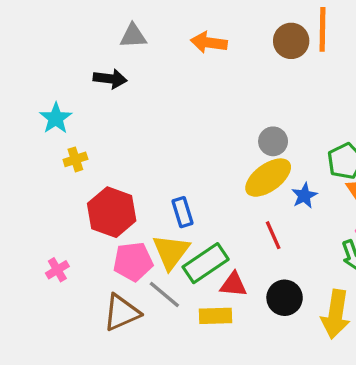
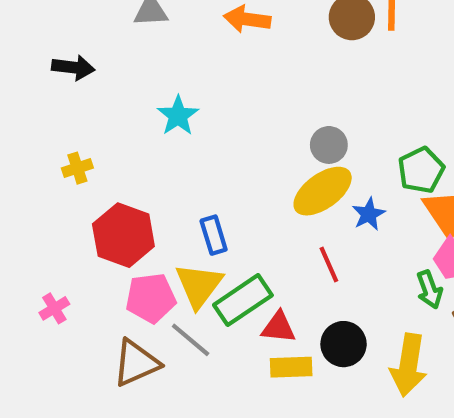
black arrow: (110, 79) -> (73, 67), moved
cyan star: (56, 118) -> (178, 116), moved
yellow rectangle: (215, 316) -> (291, 367), moved

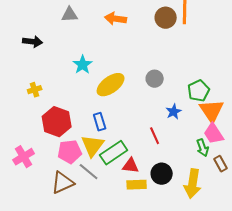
yellow ellipse: (323, 191) -> (111, 85), moved
pink cross: (54, 308) -> (24, 157), size x1.5

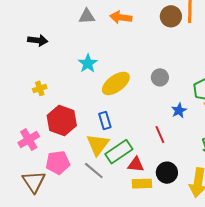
gray triangle: (70, 15) -> (87, 16), moved
pink pentagon: (70, 152) -> (58, 163), moved
pink cross: (24, 157) -> (29, 140), moved
brown triangle: (63, 183) -> (34, 182), moved, turned -40

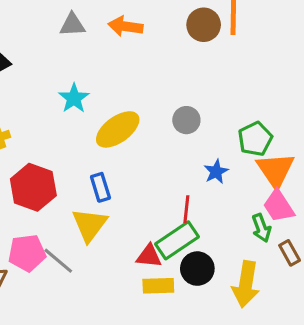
red line: (160, 135) -> (186, 209), turned 30
green rectangle: (119, 152) -> (177, 240), moved
gray line: (94, 171) -> (58, 261), moved

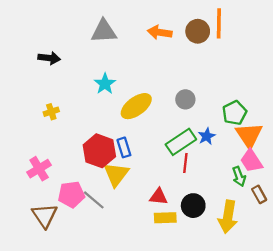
gray triangle: (72, 25) -> (104, 31), size x1.4
orange arrow: (125, 26) -> (160, 32), moved
red hexagon: (33, 187) -> (99, 151), moved
green rectangle: (177, 240) -> (181, 142), moved

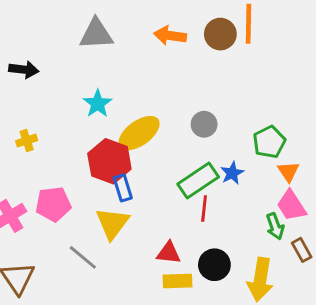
orange triangle: (249, 135) -> (288, 172), size x0.6
red hexagon: (99, 151) -> (109, 161), moved
pink pentagon: (71, 194) -> (53, 204), moved

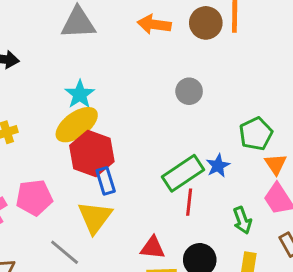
gray circle: (204, 124) -> (189, 91), moved
yellow ellipse: (139, 133) -> (77, 125), moved
green arrow: (275, 226) -> (242, 220), moved

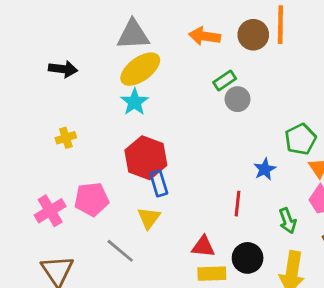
yellow ellipse: (77, 125) -> (140, 69), moved
green rectangle: (183, 173) -> (225, 81), moved, size x0.6
yellow triangle: (95, 217) -> (149, 218), size x0.7

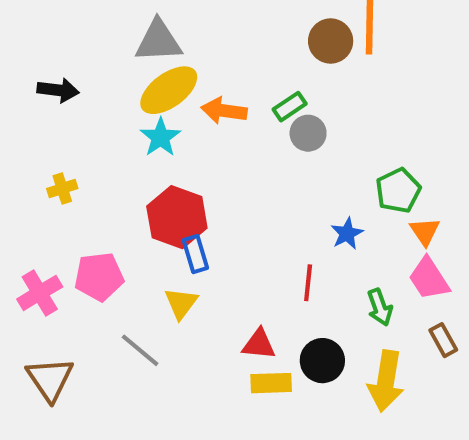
orange arrow: (205, 36) -> (224, 111), moved

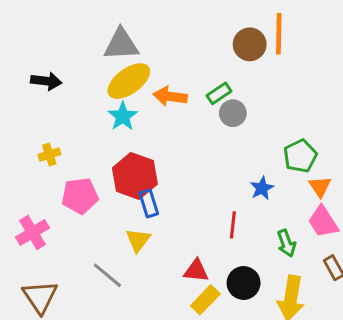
pink pentagon: (99, 277) -> (80, 196), moved
yellow rectangle: (271, 383) -> (205, 300), turned -44

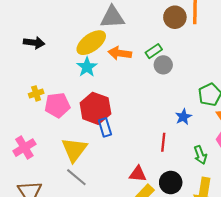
gray triangle: (121, 44) -> (112, 17), moved
pink pentagon: (80, 196) -> (57, 105), moved
yellow triangle: (138, 240) -> (74, 150), moved, size x1.5

